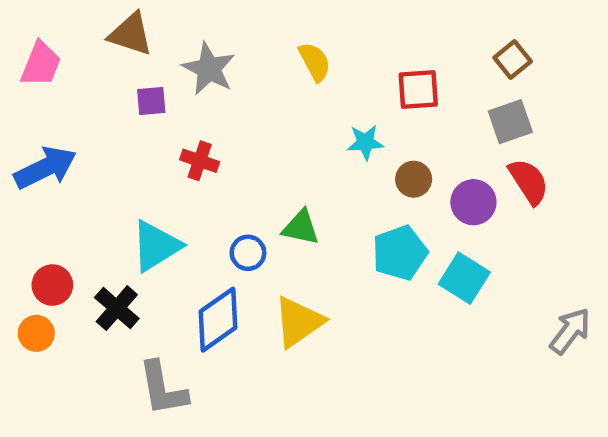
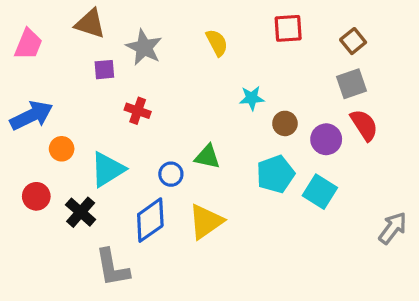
red square: (418, 89) -> (288, 28), moved
orange circle: (36, 333) -> (62, 149), moved

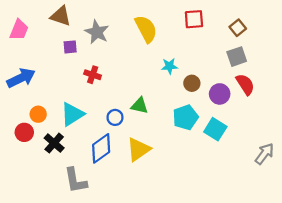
yellow semicircle: (217, 43) -> (146, 29), size x1.5
orange circle: (62, 149) -> (38, 114), moved

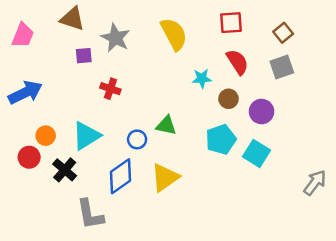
red semicircle: (245, 84) -> (237, 62), moved

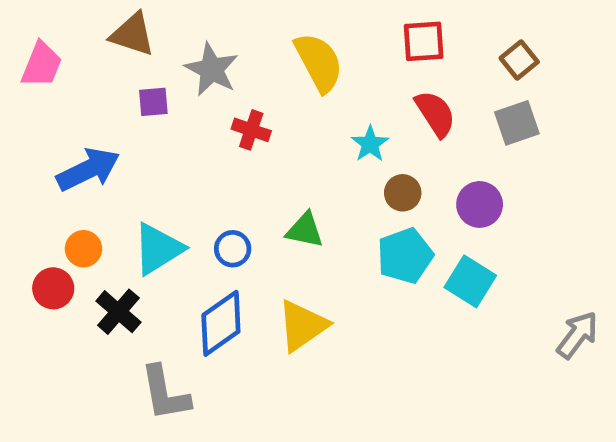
cyan star: (202, 78) -> (370, 144), turned -30
red cross: (110, 89) -> (251, 130), moved
blue arrow: (25, 92) -> (88, 170), moved
brown circle: (228, 99) -> (403, 193), moved
blue circle: (137, 139) -> (233, 249), moved

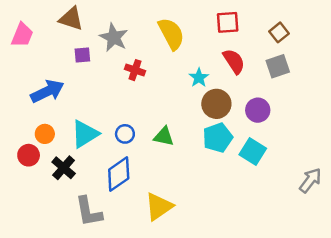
brown circle: (403, 193) -> (216, 104), size x1.5
green triangle: (305, 230) -> (164, 136), moved
yellow triangle: (303, 326) -> (159, 207), moved

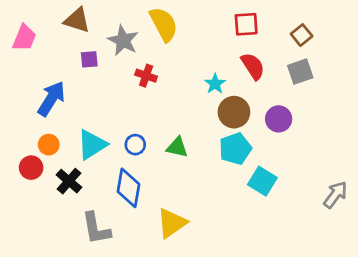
yellow semicircle: (171, 34) -> (164, 24), moved
blue arrow: (47, 91) -> (51, 99), turned -32
cyan square: (253, 151) -> (262, 181), moved
blue diamond: (119, 174) -> (128, 188), turned -45

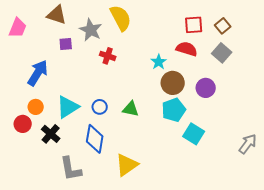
red square: (246, 24) -> (194, 25), moved
red semicircle: (253, 66) -> (187, 49), turned -40
gray square: (300, 72) -> (222, 53), turned -30

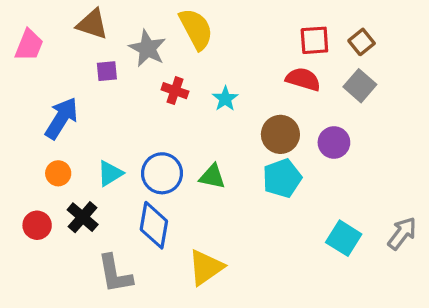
cyan star: (159, 62) -> (225, 99), moved
cyan triangle: (68, 107) -> (110, 173), size x0.7
blue circle: (100, 107) -> (162, 173), size x1.6
red circle: (23, 124) -> (37, 225), moved
cyan square: (194, 134) -> (344, 238), moved

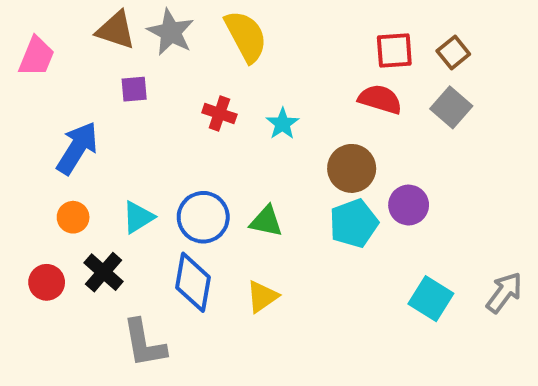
gray star: (147, 48) -> (171, 32), moved
purple circle: (334, 142) -> (409, 205), moved
yellow triangle: (206, 267) -> (262, 297), moved, size x0.7

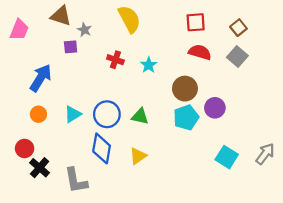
gray star: (171, 32) -> (84, 30), moved, size x0.6
red square: (394, 50) -> (196, 22), moved
black cross: (104, 272) -> (40, 168), moved

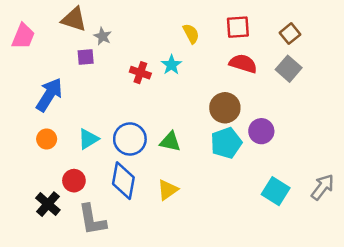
yellow semicircle: (129, 19) -> (191, 34), moved, size x0.6
cyan star: (149, 65) -> (172, 65), moved
red circle: (25, 148) -> (74, 181), moved

